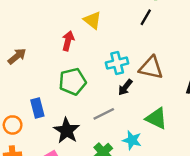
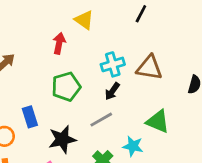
black arrow: (125, 87) -> (112, 91), moved
black star: (67, 131) -> (62, 139), turned 30

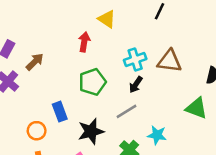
green triangle: (158, 121) -> (196, 108), moved

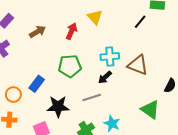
brown arrow: (35, 62) -> (37, 32), moved
blue rectangle: (60, 112) -> (37, 84), turned 42

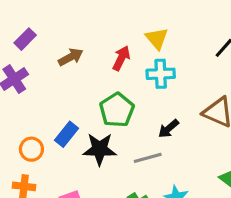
cyan cross: (110, 56) -> (161, 74), moved
green pentagon: (70, 66) -> (117, 110), turned -30
black star: (58, 107) -> (100, 149), moved

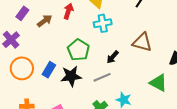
purple rectangle: (25, 39) -> (22, 13), moved
red arrow: (121, 58) -> (68, 11), moved
orange circle: (31, 149) -> (22, 68), moved, size x1.5

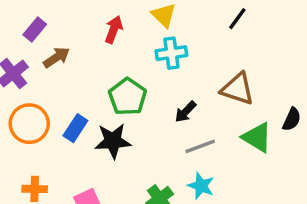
brown arrow: (45, 21) -> (56, 57), moved
gray line: (102, 77) -> (200, 146), moved
green triangle: (158, 83) -> (257, 137), moved

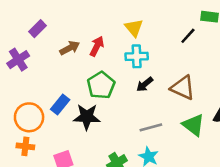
red arrow: (114, 30) -> (97, 46), moved
brown arrow: (56, 57) -> (70, 48), moved
black arrow: (186, 112) -> (145, 84), moved
orange circle: (29, 124) -> (29, 117), moved

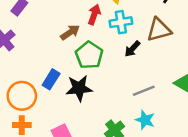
red arrow: (97, 46) -> (94, 15), moved
brown arrow: (70, 48) -> (70, 32), moved
brown triangle: (183, 88) -> (159, 30), moved, turned -32

